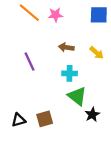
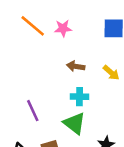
purple line: (29, 61) -> (33, 111), moved
green triangle: (77, 96) -> (74, 123), moved

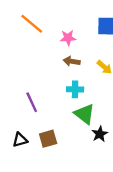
pink star: (63, 28) -> (68, 38), moved
green triangle: (74, 123) -> (84, 114), moved

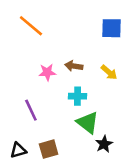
pink star: (68, 38) -> (47, 72), moved

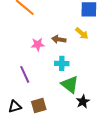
yellow arrow: (109, 72) -> (82, 33), moved

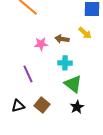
black star: (83, 101) -> (77, 107), moved
brown square: (39, 106) -> (42, 105), turned -35

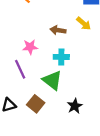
pink star: (41, 44) -> (30, 47), moved
green triangle: (73, 84) -> (52, 80), moved

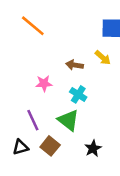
cyan cross: (61, 57) -> (78, 94), turned 32
purple line: (20, 69) -> (33, 120), moved

